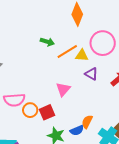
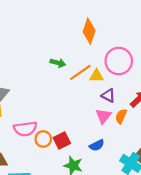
pink triangle: (63, 89) -> (103, 116), moved
orange semicircle: (87, 122) -> (121, 116), moved
blue semicircle: (77, 130) -> (97, 145), moved

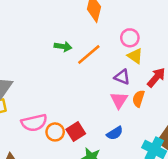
pink circle: (119, 61) -> (130, 38), size x0.6
yellow triangle: (97, 76) -> (135, 56), moved, turned 40

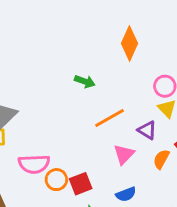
orange line: (89, 55) -> (109, 118), moved
pink triangle: (119, 100) -> (124, 154), moved

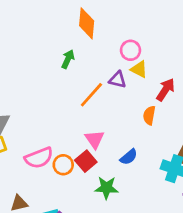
green arrow: (85, 81) -> (68, 59), moved, turned -66
purple triangle: (147, 130) -> (118, 80), moved
pink triangle: (124, 154) -> (95, 139), moved

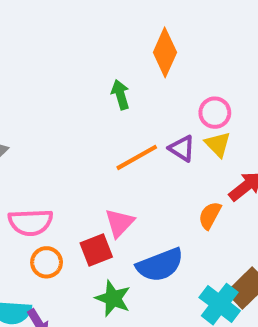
green arrow: (68, 59) -> (120, 95), turned -60
blue semicircle: (129, 157) -> (160, 265), size x1.6
orange circle: (63, 165) -> (47, 262), moved

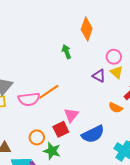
orange line: (137, 157) -> (49, 92), moved
orange semicircle: (210, 215) -> (116, 108), turned -88
pink semicircle: (31, 222) -> (29, 99), moved
green star: (113, 298) -> (52, 151), moved

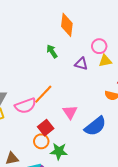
yellow triangle: (117, 72) -> (105, 61), turned -40
purple triangle: (99, 76) -> (81, 64), moved
red square: (61, 129) -> (46, 128), moved

